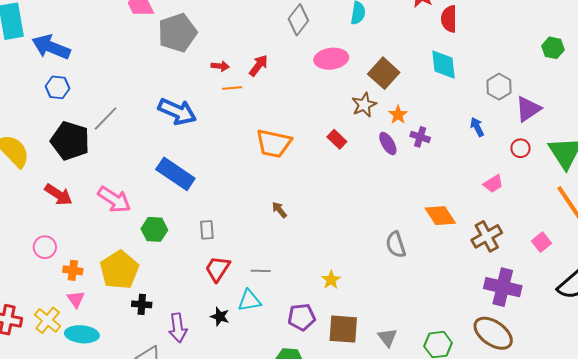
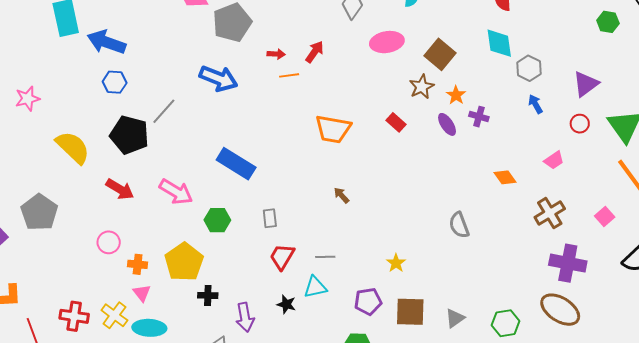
gray hexagon: (499, 87) -> (529, 68), moved
blue arrow: (177, 112) -> (218, 78), moved
orange diamond: (440, 216) -> (505, 177), moved, size x0.7
gray triangle: (388, 337) -> (455, 318), turned 35

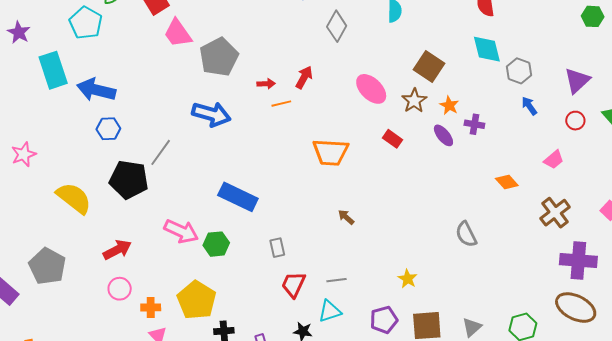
pink ellipse: (387, 42) -> (371, 89), moved, turned 60
red arrow: (120, 189) -> (117, 250), moved, turned -52
green hexagon: (217, 220) -> (216, 244), moved

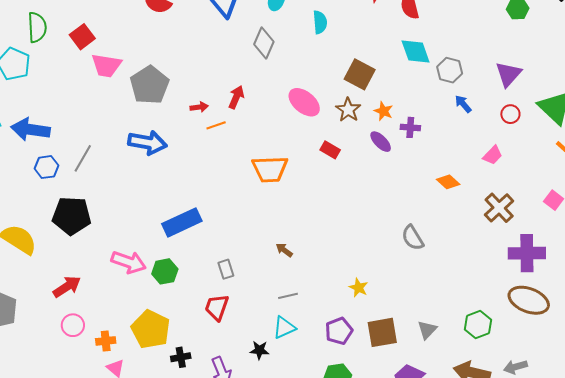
pink trapezoid: (178, 33) -> (106, 65), turned -40
gray line: (161, 152) -> (83, 158), moved
blue rectangle: (238, 197) -> (182, 222), turned -45
brown arrow: (346, 217) -> (284, 250), moved
red trapezoid: (294, 284) -> (217, 307), moved

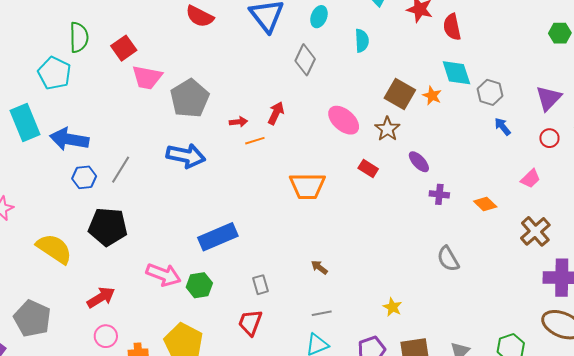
orange star: (384, 111) -> (432, 96), moved
purple cross: (410, 127) -> (439, 194), moved

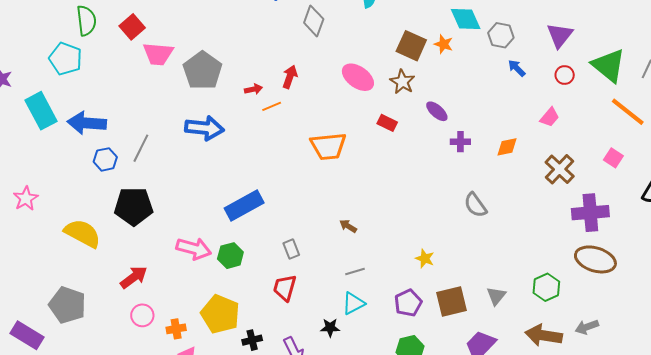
orange diamond: (485, 204) -> (507, 147), turned -50

